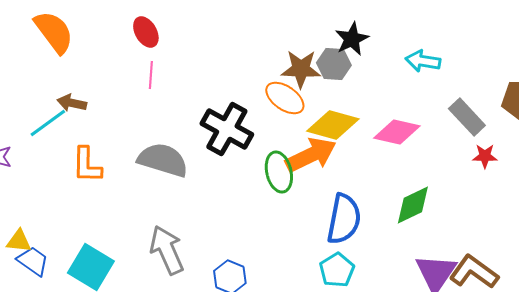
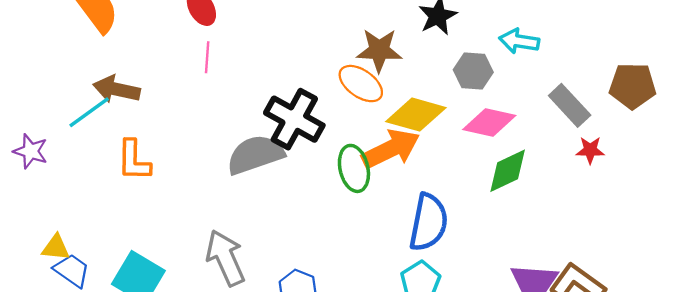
gray hexagon: (334, 64) -> (473, 71), moved
brown arrow: (72, 103) -> (117, 89), size x1.4
gray semicircle: (163, 160) -> (255, 155), moved, turned -36
green diamond: (413, 205) -> (508, 171), moved

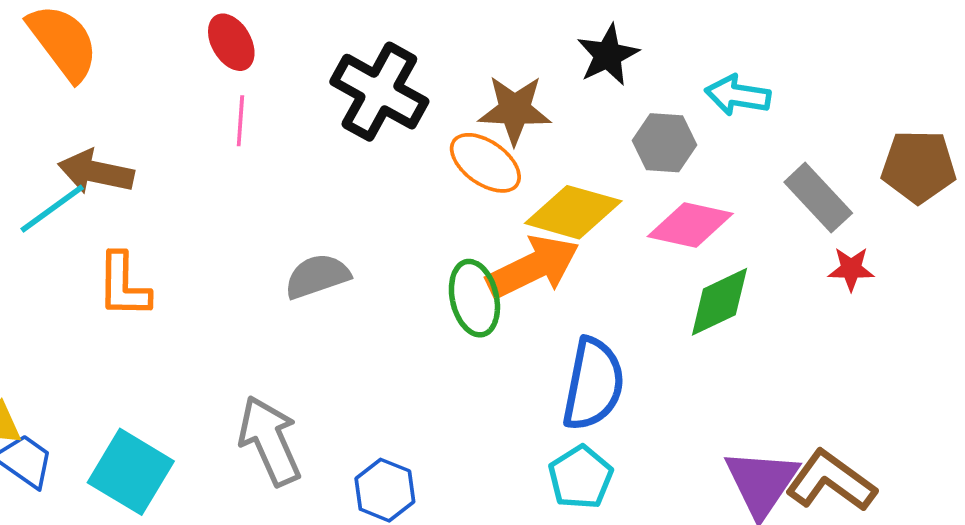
black cross: (294, 119) -> (379, 92), moved
gray semicircle: (255, 155) -> (317, 276), size x0.7

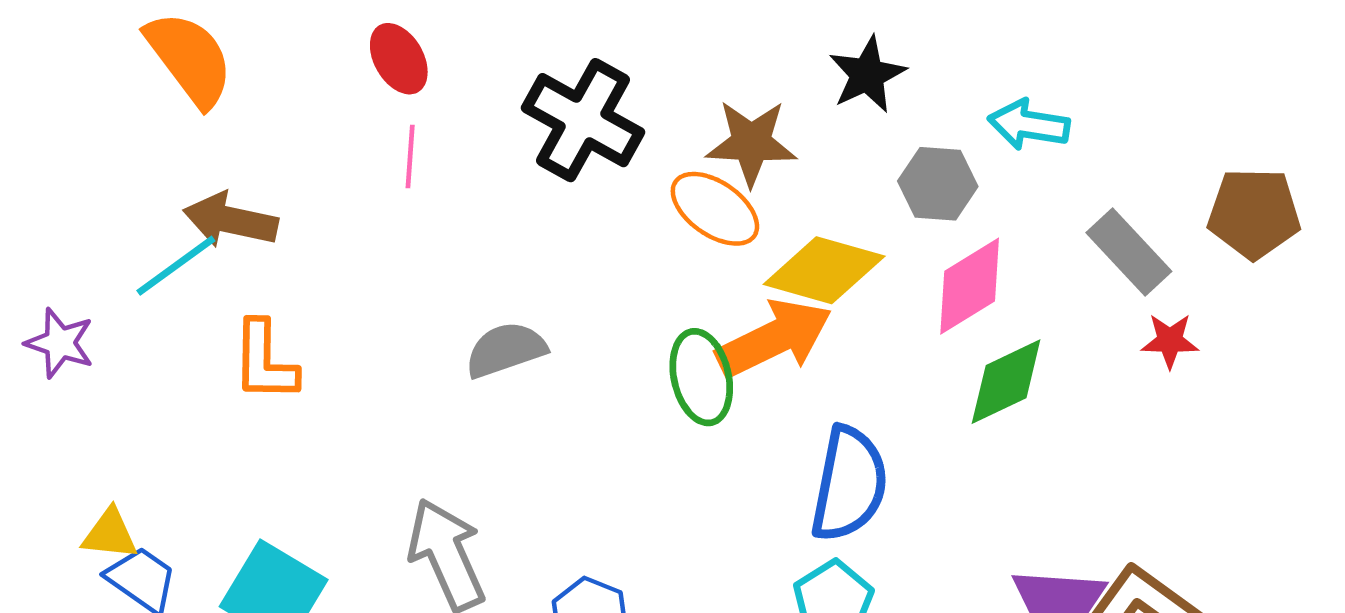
pink diamond: (690, 225) -> (970, 286), turned -44

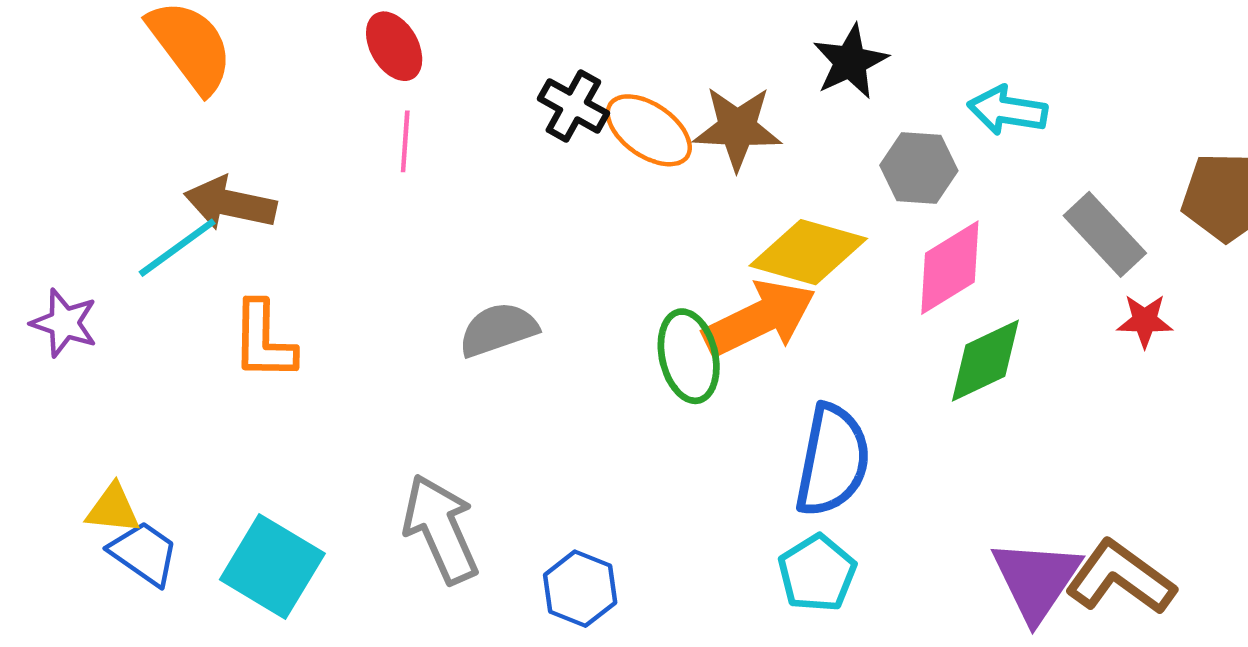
black cross: (583, 120) -> (573, 106), size x0.6
orange ellipse: (715, 209) -> (649, 130), moved

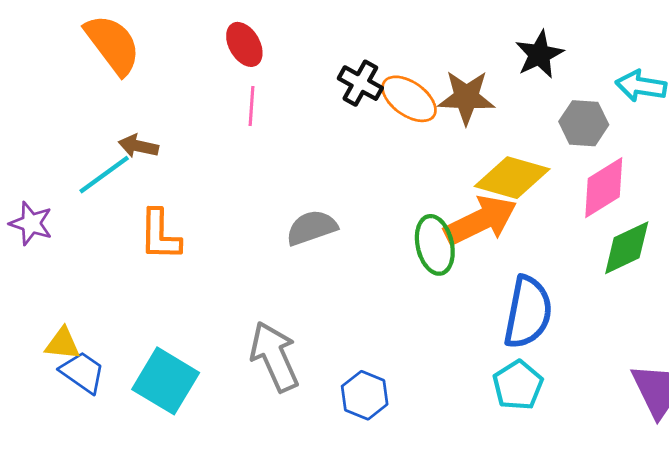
brown arrow: (230, 203) -> (138, 146), size x0.7

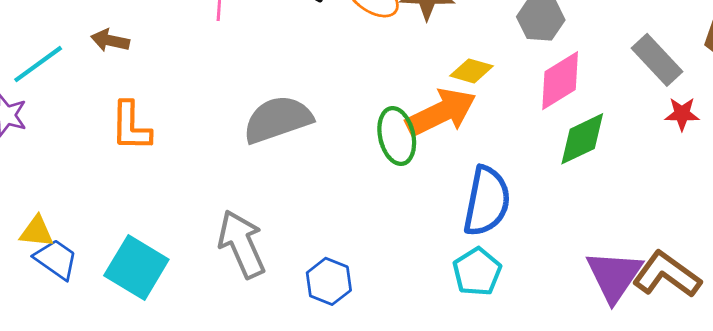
cyan line: (104, 175) -> (38, 64), moved
yellow diamond: (512, 178) -> (472, 71), size x0.6
gray semicircle: (312, 228) -> (278, 119), size x1.4

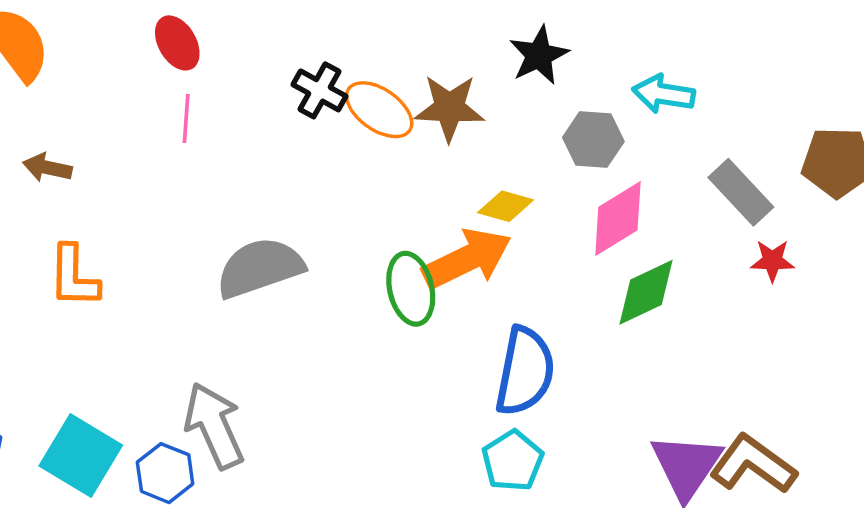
blue hexagon: (329, 281) -> (165, 473), moved

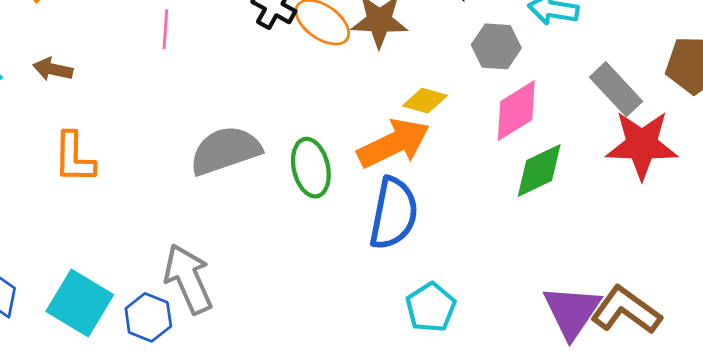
red star: (772, 261) -> (642, 145), size x2.0
green ellipse: (411, 289) -> (311, 168), moved
blue semicircle: (525, 371) -> (394, 213), moved

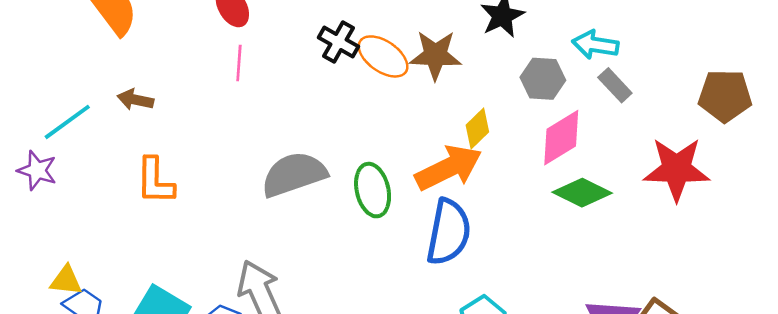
gray rectangle: (616, 89) -> (615, 85), moved, size x0.7
yellow diamond: (425, 101) -> (477, 128), turned -60
green diamond: (539, 170) -> (582, 193), turned 52

